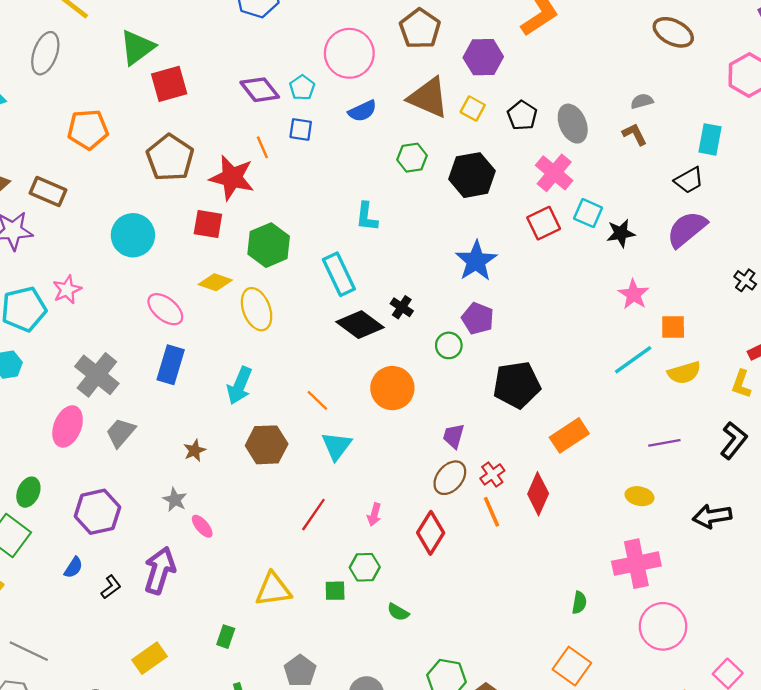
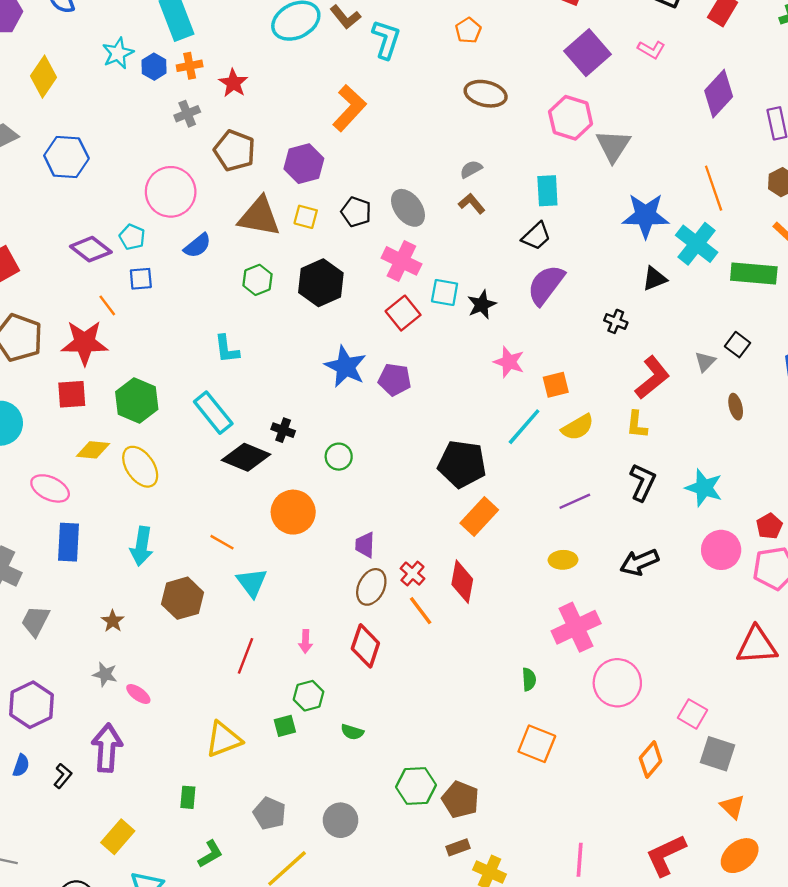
purple pentagon: (478, 318) -> (395, 380), moved
black pentagon: (517, 385) -> (462, 464), moved, turned 30

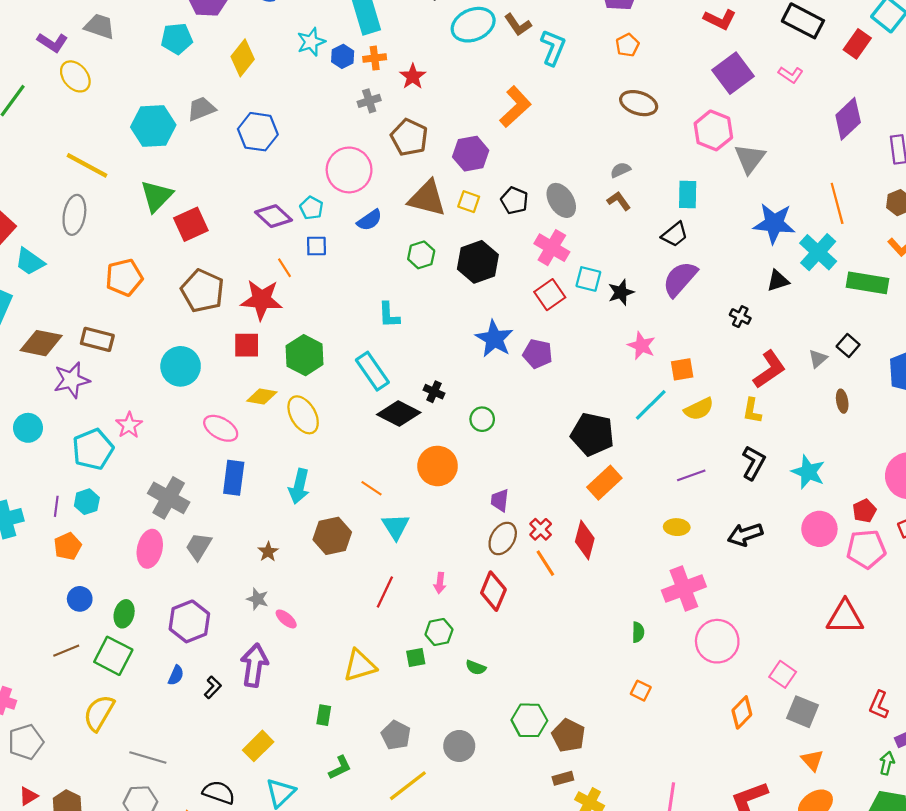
orange square: (537, 744) -> (641, 691), size x0.6

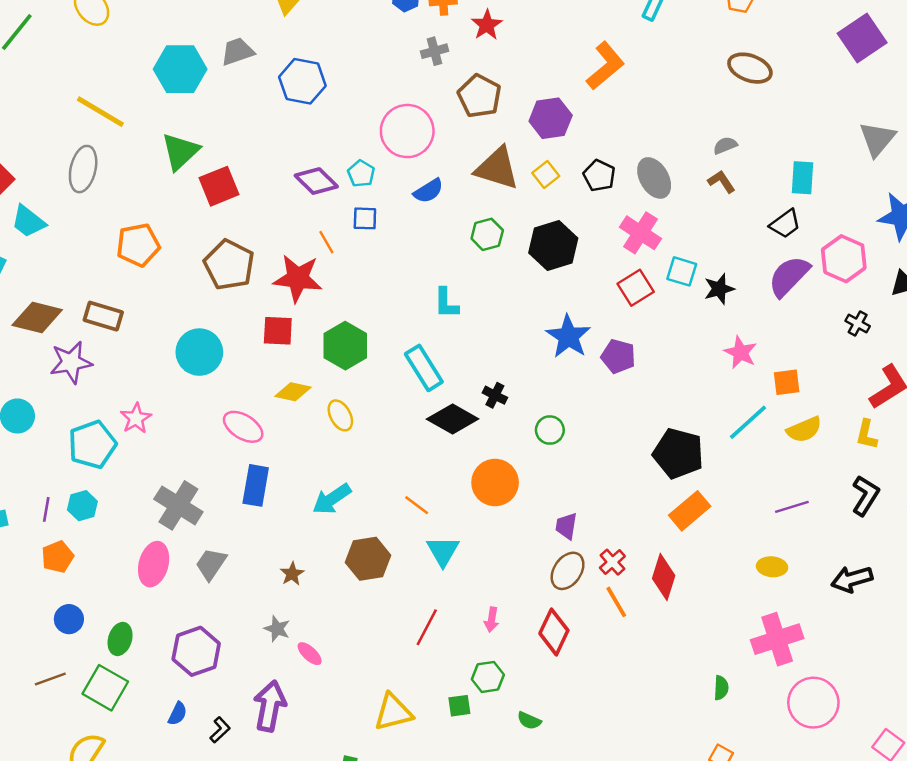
pink hexagon: (713, 130) -> (844, 259), moved
yellow square: (469, 202) -> (546, 174), turned 30
yellow ellipse: (303, 415) -> (340, 415), size x0.7
cyan arrow: (299, 486) -> (332, 499), turned 40

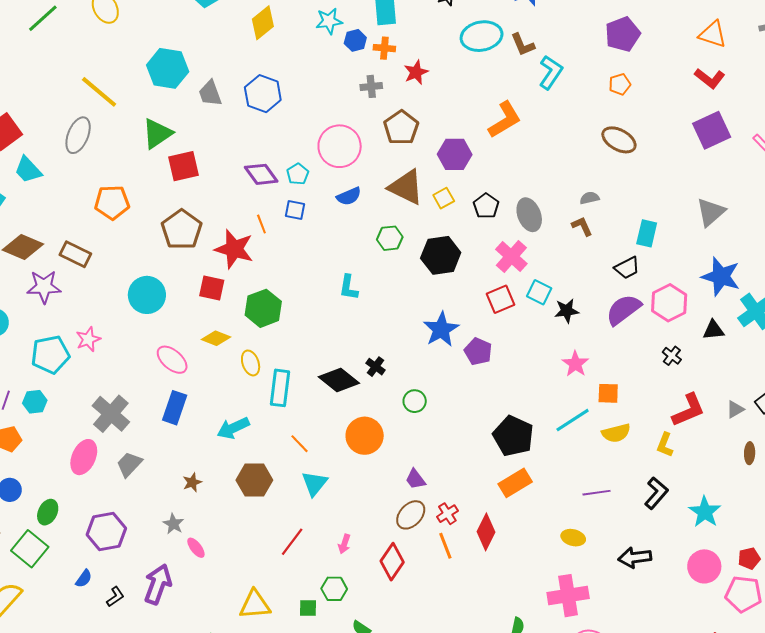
gray trapezoid: (237, 52) -> (210, 93), moved, turned -100
cyan rectangle: (424, 368) -> (280, 388), moved, turned 30
purple trapezoid: (566, 526) -> (415, 479), turned -55

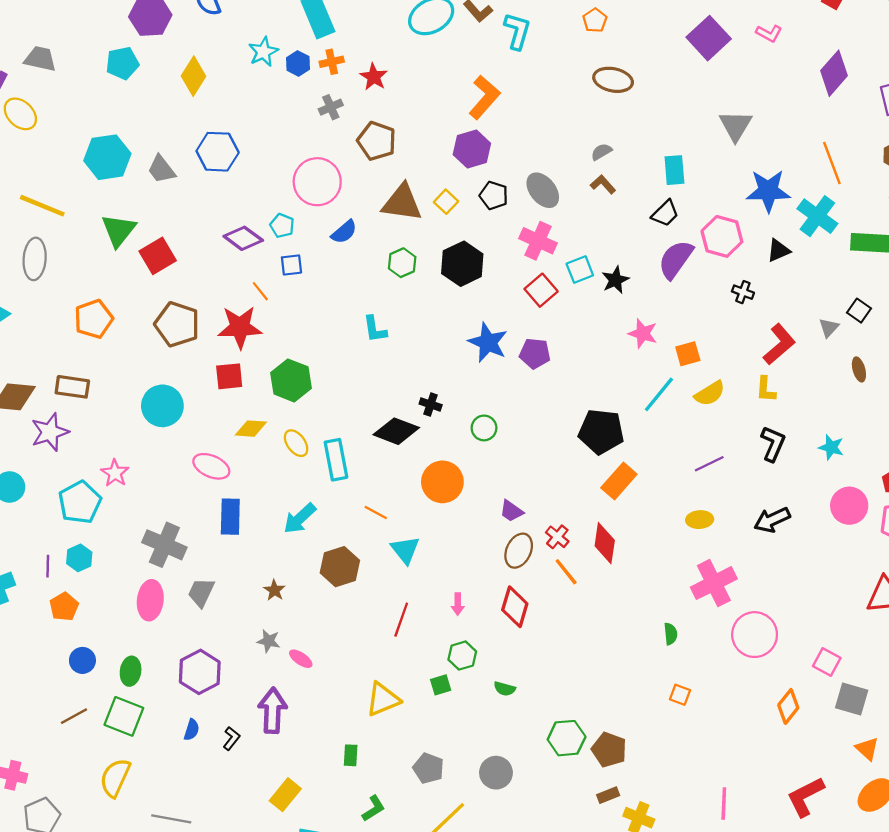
purple hexagon: (455, 154) -> (472, 149), moved
cyan square: (539, 292) -> (580, 269), turned -30
cyan star: (705, 512) -> (831, 447), size x0.7

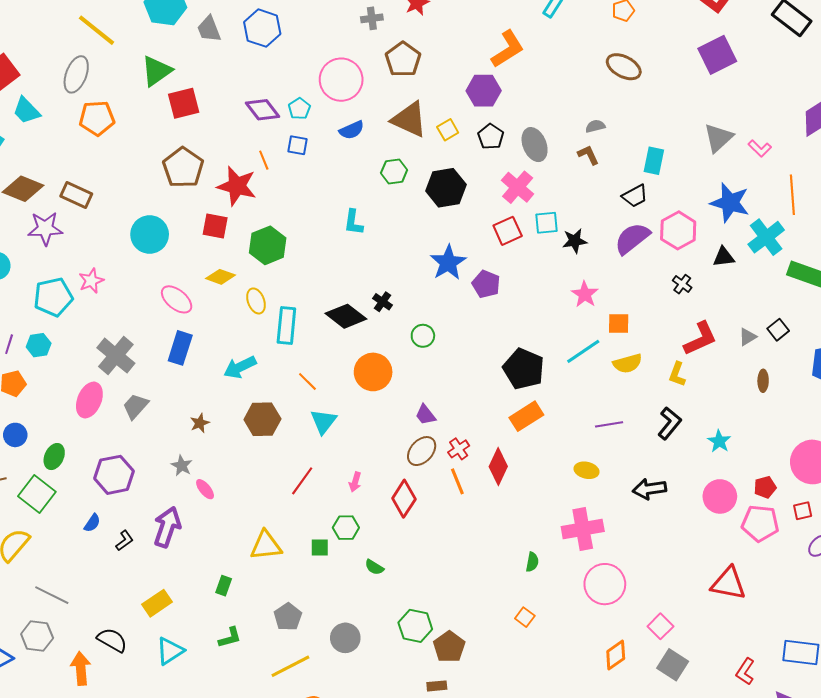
pink L-shape: (769, 33) -> (760, 148), moved
orange pentagon: (94, 319) -> (97, 118), moved

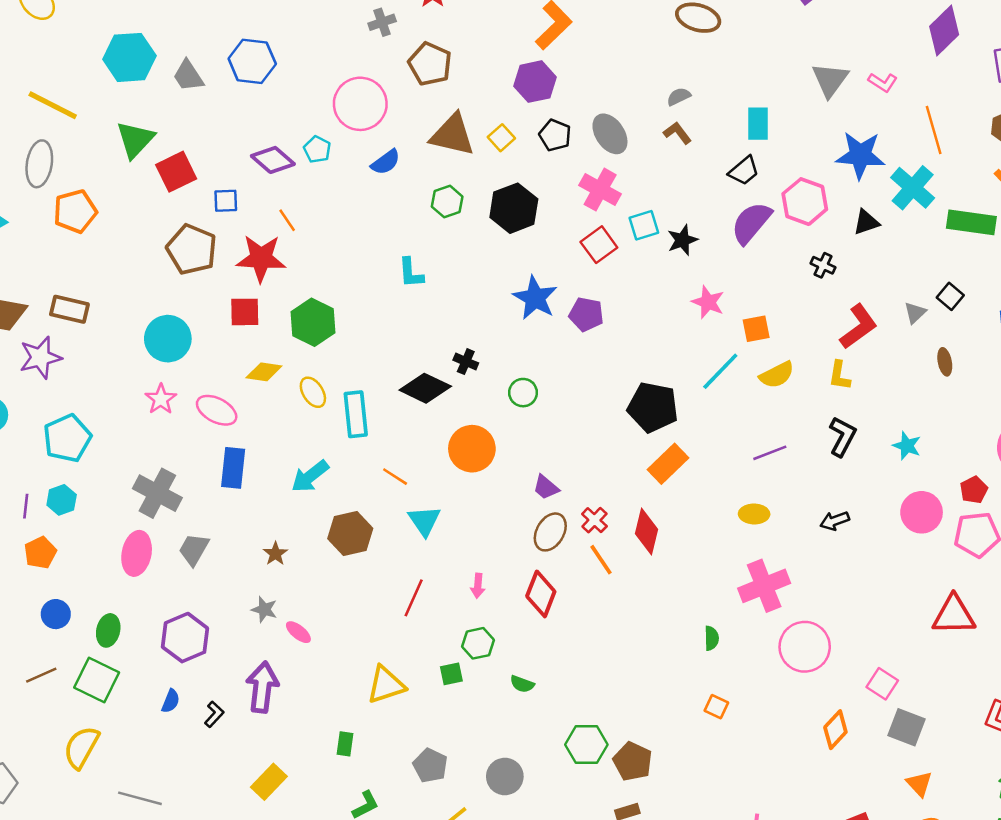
blue square: (297, 145) -> (226, 201), moved
pink star: (91, 281) -> (161, 399), moved
black arrow: (649, 489) -> (835, 521), size x0.7

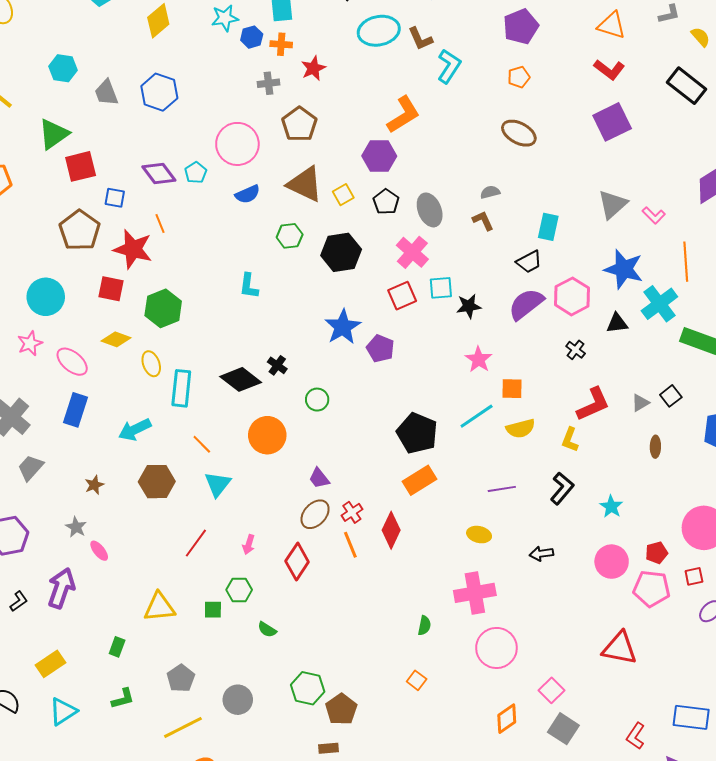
cyan hexagon: (129, 57) -> (63, 68), size x0.7

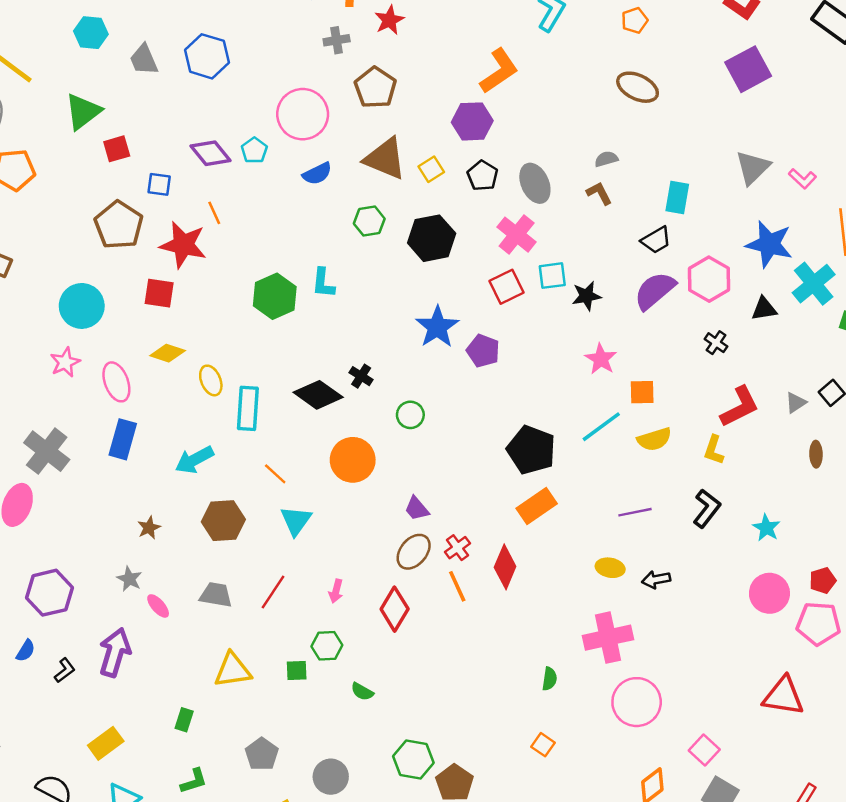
red square: (81, 166) -> (117, 149), size x0.7
green hexagon: (163, 308) -> (275, 296), moved
pink ellipse: (72, 362) -> (116, 382), turned 32
gray trapezoid: (31, 468) -> (216, 595), moved, turned 60
black arrow: (541, 554) -> (656, 580), moved

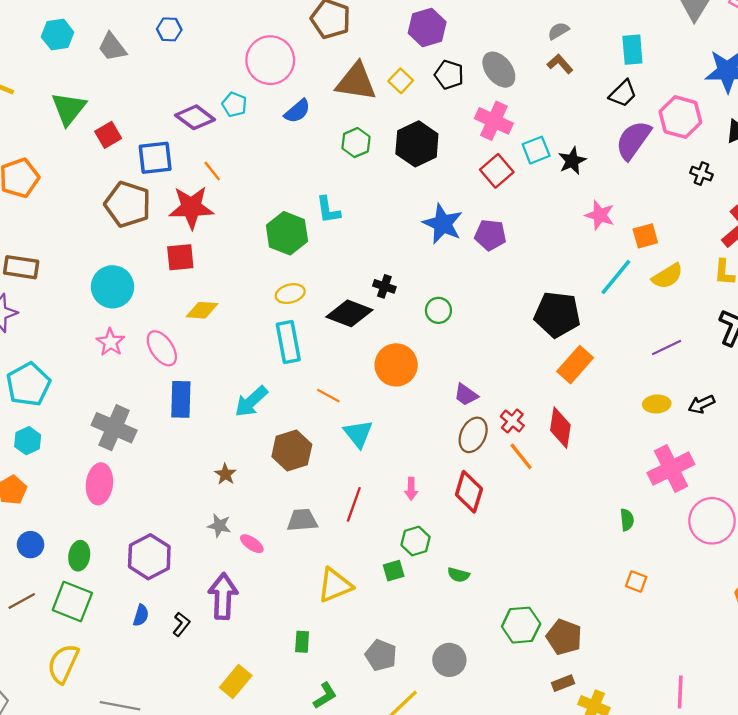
blue hexagon: (207, 56) -> (169, 29), size x0.6
blue square: (159, 184) -> (155, 158), size x1.5
yellow ellipse: (211, 380) -> (290, 294), moved, turned -68

